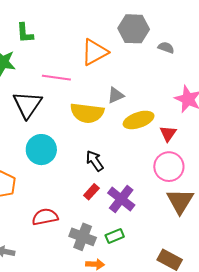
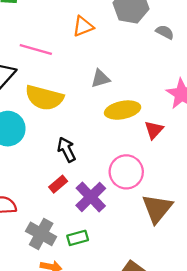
orange triangle: (95, 52) -> (83, 26), size x0.7
yellow semicircle: (87, 113) -> (44, 98), moved
pink circle: (169, 167) -> (126, 172), moved

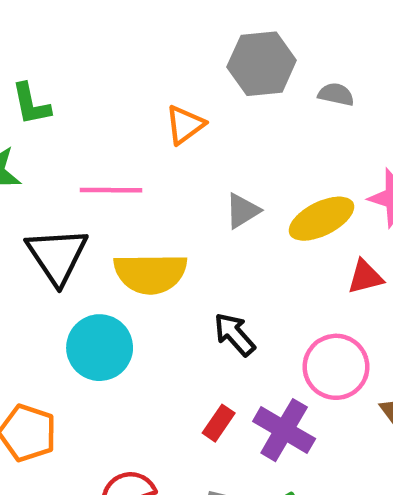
yellow ellipse: (123, 110) -> (321, 219), moved
red triangle: (154, 130) -> (365, 277), turned 48
black arrow: (66, 150) -> (235, 334), moved

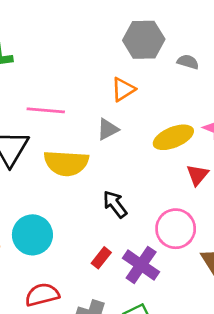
orange triangle: (185, 125) -> (123, 89), moved
gray triangle: (243, 211) -> (108, 129), moved
red triangle: (365, 277) -> (198, 175), turned -40
cyan circle: (100, 348) -> (32, 235), moved

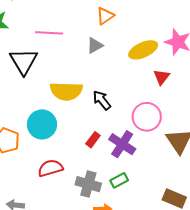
yellow semicircle: (66, 163) -> (66, 91), moved

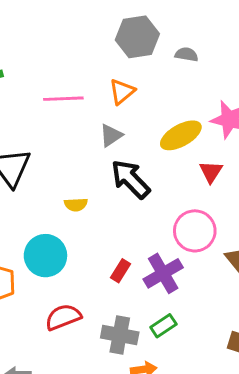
pink line: (49, 33) -> (63, 99), moved
yellow semicircle: (66, 91) -> (76, 205), size x0.5
black arrow: (102, 100) -> (130, 179), moved, size x1.4
purple cross: (122, 144) -> (163, 273), turned 32

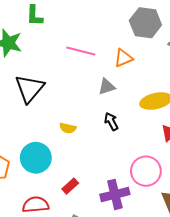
black arrow: (130, 179) -> (111, 121), size x0.6
red rectangle: (121, 271) -> (70, 186), moved

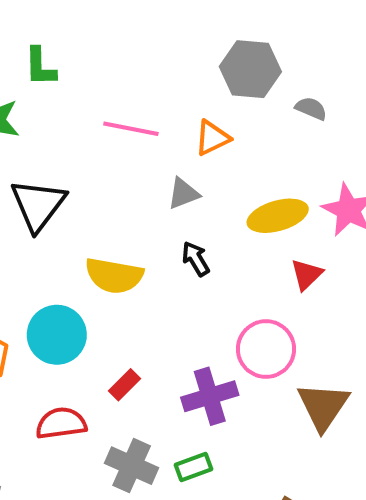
yellow semicircle: (68, 128) -> (114, 276), size x1.8

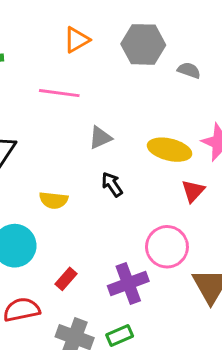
orange triangle: (212, 138) -> (77, 40), moved
yellow ellipse: (278, 216) -> (170, 150), turned 33
yellow semicircle: (114, 276) -> (54, 200), size x0.7

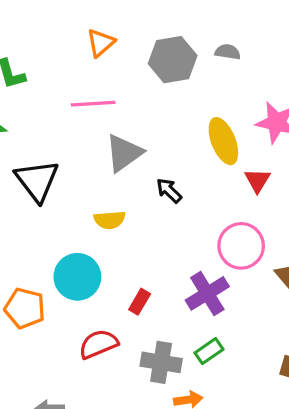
gray hexagon: (143, 44) -> (173, 60), moved
gray triangle: (100, 138) -> (124, 153), moved, size x1.5
yellow ellipse: (170, 150) -> (223, 141), turned 66

